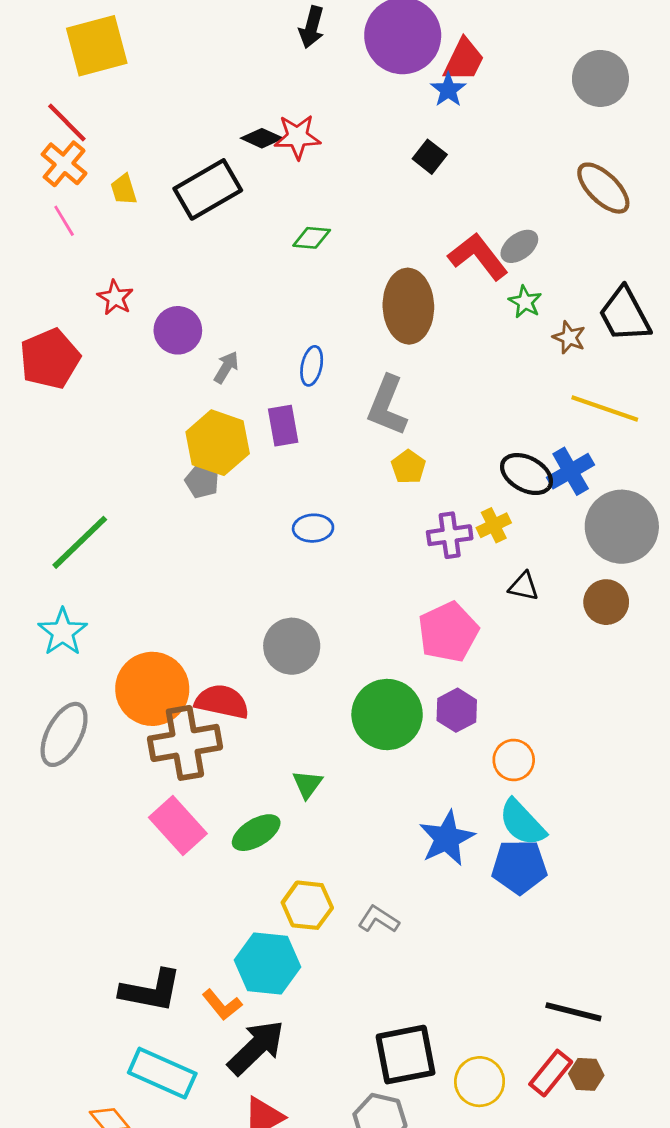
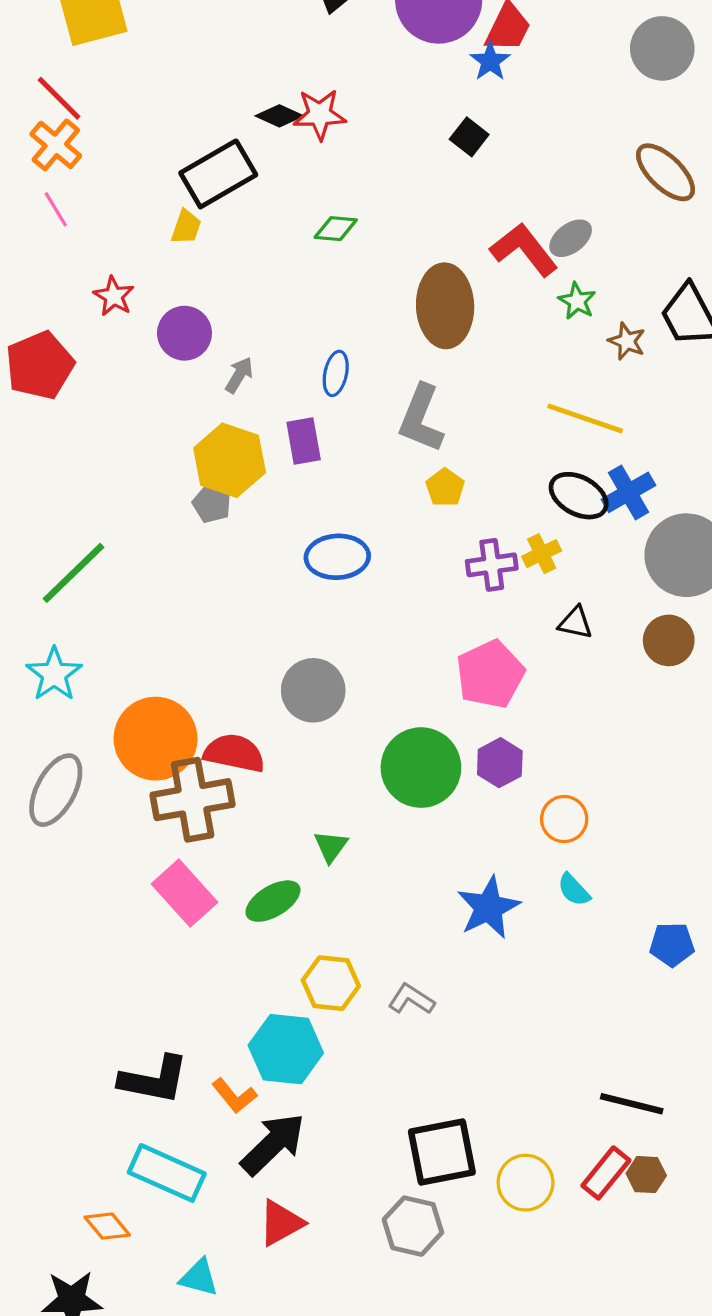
yellow trapezoid: (124, 189) -> (186, 227), moved, turned -144
yellow line: (605, 409) -> (585, 418), moved
blue ellipse: (313, 528) -> (337, 557), size x1.4
cyan semicircle: (522, 823) -> (574, 890), size x0.6
blue pentagon: (519, 867) -> (672, 945), moved, size x0.7

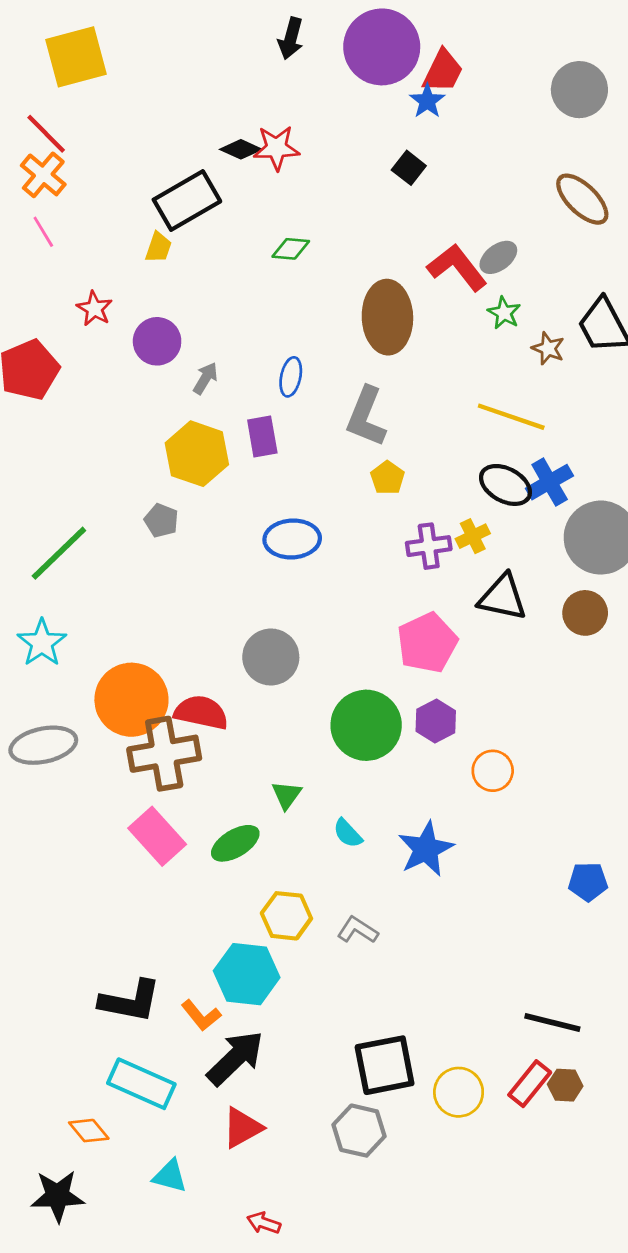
gray pentagon: (212, 504) -> (161, 520), moved
black triangle: (575, 623) -> (503, 597), size x1.6
gray ellipse: (56, 790) -> (43, 745), turned 50
cyan semicircle: (574, 890) -> (348, 833), moved

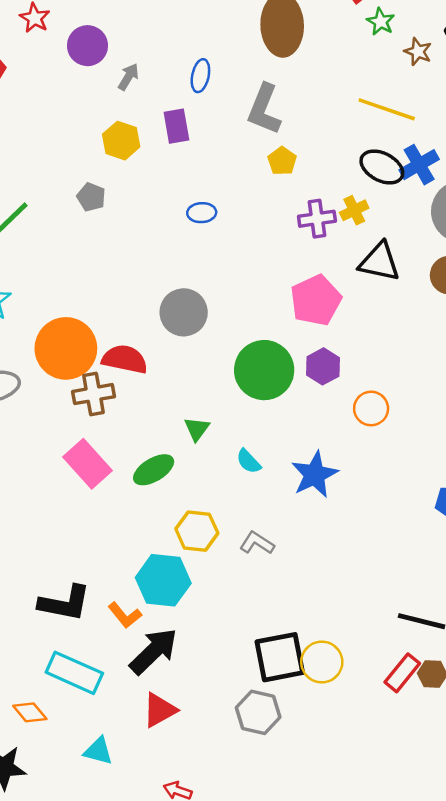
yellow hexagon: (197, 454) -> (121, 141), size x0.7
blue ellipse: (292, 539) -> (202, 213), size x0.6
brown cross: (164, 754) -> (94, 394), size x0.7
yellow circle: (459, 1092) -> (322, 662), moved

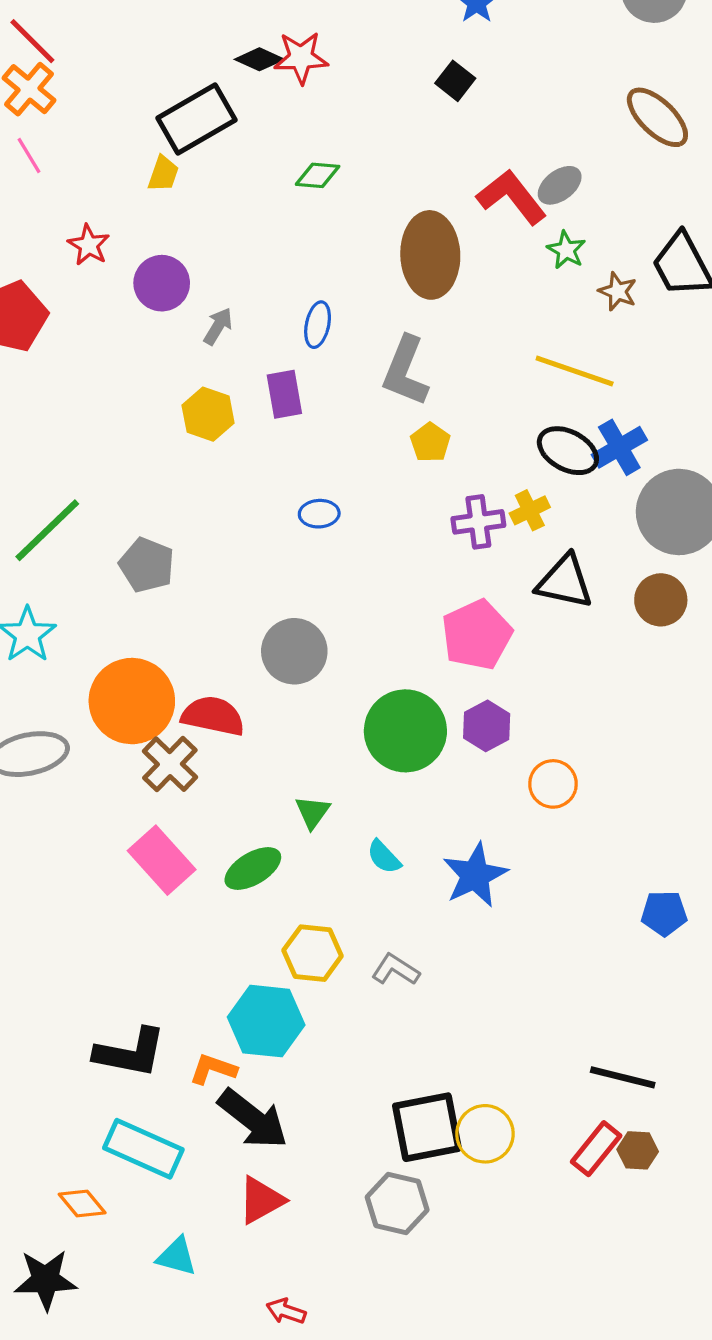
gray pentagon: (91, 197) -> (147, 565), moved, size x1.4
brown cross: (94, 394) -> (170, 764), turned -36
orange L-shape: (125, 615) -> (213, 1069), turned 148
black arrow: (154, 651) -> (253, 1119), turned 82

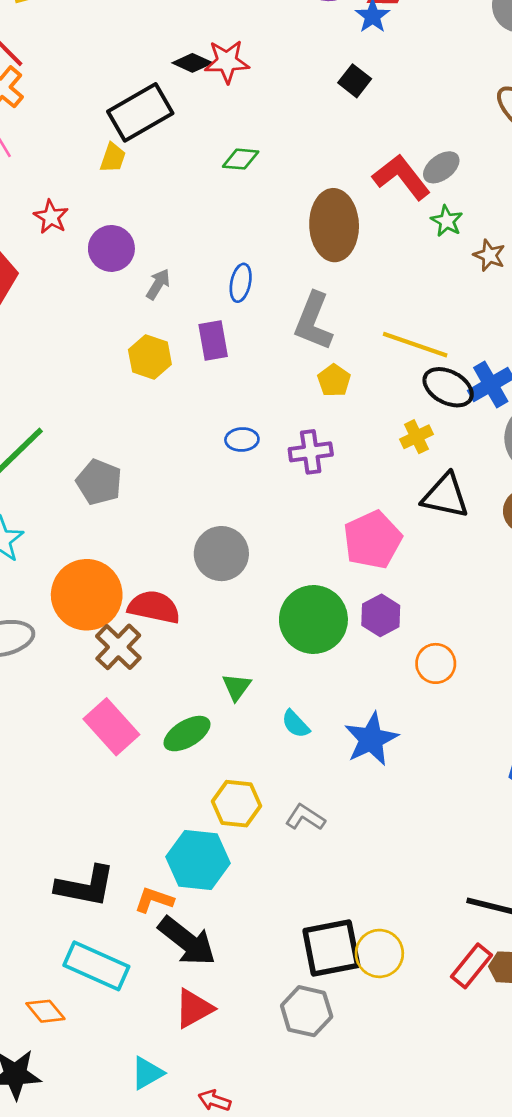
yellow line: (575, 371) -> (415, 345), moved
purple cross: (478, 522) -> (311, 452), moved
cyan triangle: (177, 1257) -> (147, 1073), moved, turned -45

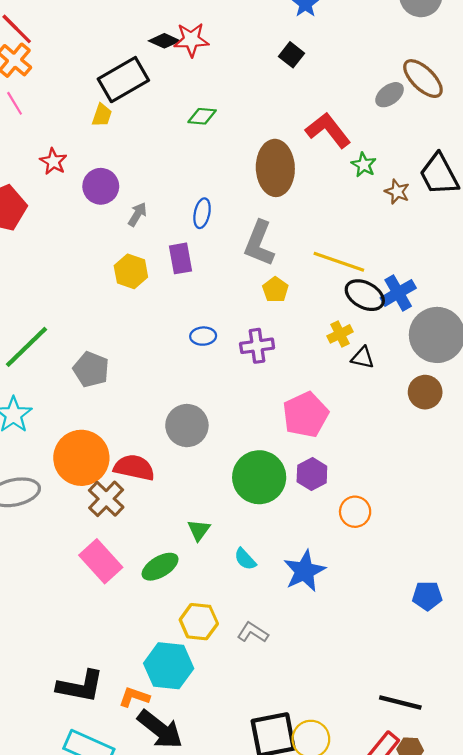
gray ellipse: (441, 167) -> (390, 95), moved
black triangle: (445, 496) -> (363, 358), moved, size x0.6

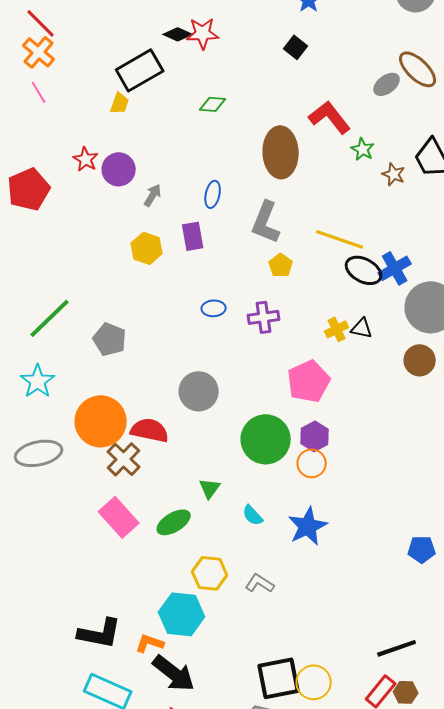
red star: (53, 161) -> (86, 159), moved
yellow cross: (340, 334) -> (337, 329), moved
orange circle: (355, 512) -> (312, 463), moved
black line: (400, 702) -> (397, 648), turned -33

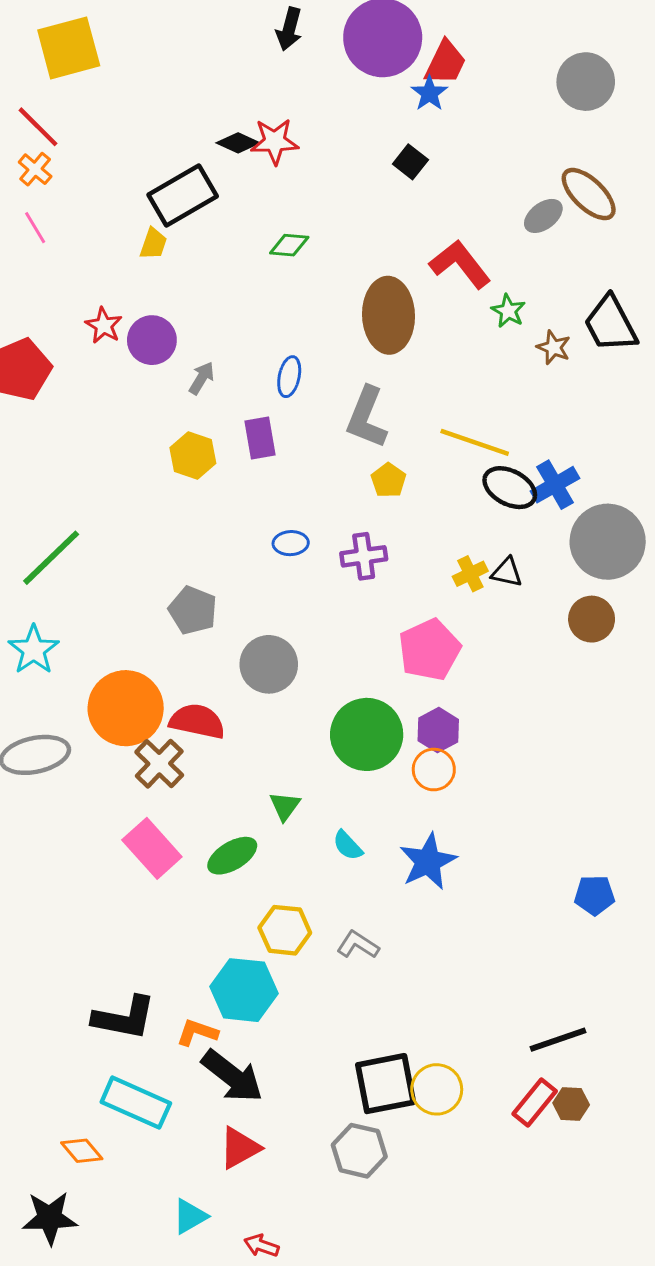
orange cross: (39, 52) -> (35, 169), size x0.7
gray pentagon: (110, 339) -> (193, 610), moved

